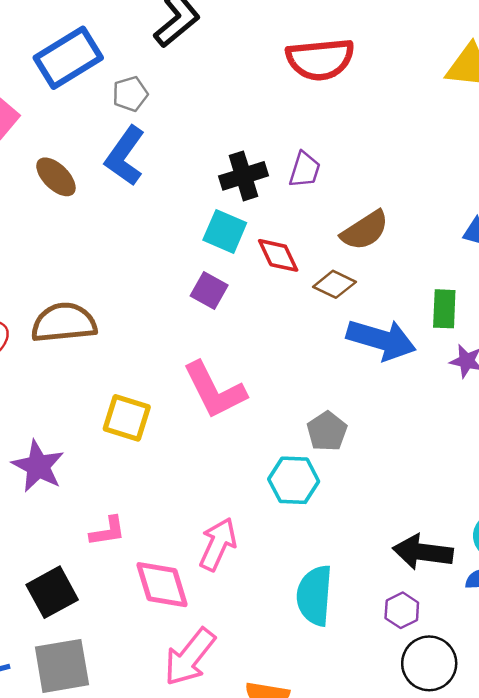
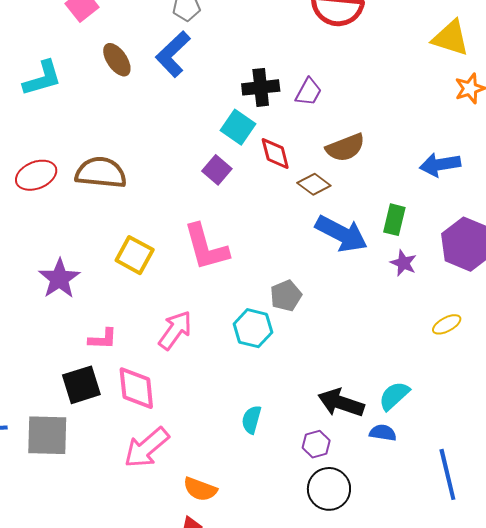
pink arrow: (218, 544) -> (175, 330), moved
black square: (52, 592) -> (81, 385), moved
cyan semicircle: (315, 596) -> (251, 420), size x0.6

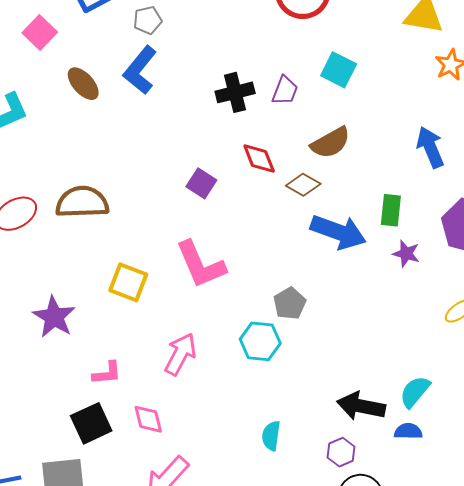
cyan square: (238, 127) -> (339, 70), moved
blue arrow: (440, 165) -> (430, 147), turned 84
pink diamond: (136, 388) -> (148, 419), size x0.7

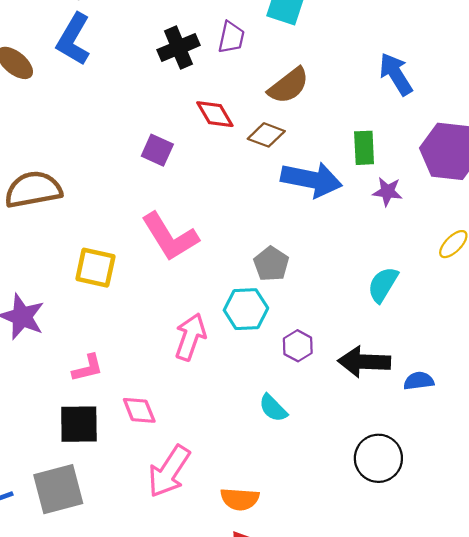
pink arrow: (180, 354) -> (190, 337), moved
cyan semicircle: (415, 392) -> (383, 285), moved
black square: (91, 423) -> (79, 424), turned 33
cyan semicircle: (271, 436) -> (273, 408), turned -44
purple hexagon: (341, 452) -> (298, 346), moved

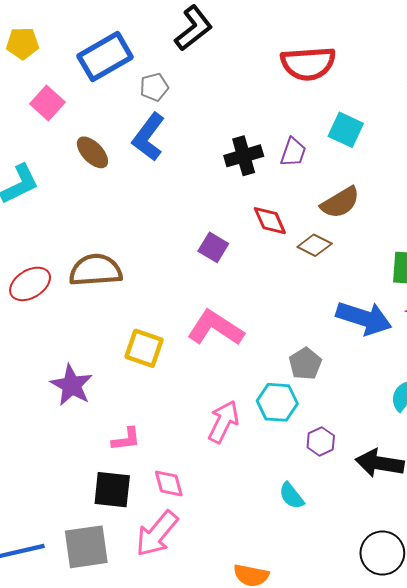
blue arrow: (311, 180) -> (364, 318), moved
pink L-shape: (170, 237) -> (215, 328), turned 148
pink arrow: (169, 471) -> (157, 534), moved

